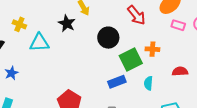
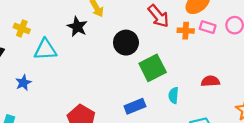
orange cross: (152, 49) -> (186, 31), moved
blue star: (11, 73) -> (23, 83), moved
blue rectangle: (117, 82) -> (135, 106), moved

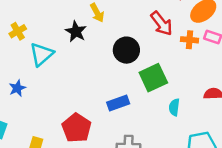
yellow cross: (22, 28) -> (18, 31), turned 35
cyan triangle: (45, 50) -> (42, 54), turned -40
blue rectangle: (135, 106) -> (118, 103), moved

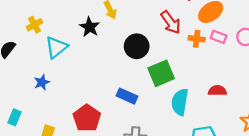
blue star: (17, 88) -> (42, 82), moved
blue rectangle: (118, 103) -> (127, 96), turned 42
cyan semicircle: (174, 107) -> (180, 102), size x1.6

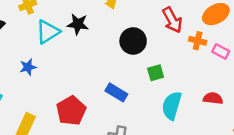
black star: (90, 27) -> (78, 24), moved, turned -30
pink rectangle: (219, 37) -> (221, 51), moved
green square: (161, 73) -> (156, 73), size x0.6

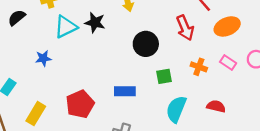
orange cross: (198, 41) -> (199, 67), moved
blue rectangle: (116, 92) -> (125, 91), turned -36

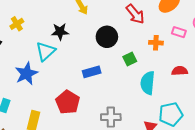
cyan triangle: (66, 27) -> (46, 51), moved
blue star: (43, 58) -> (26, 74), size x1.6
blue rectangle: (125, 91) -> (92, 72), moved

